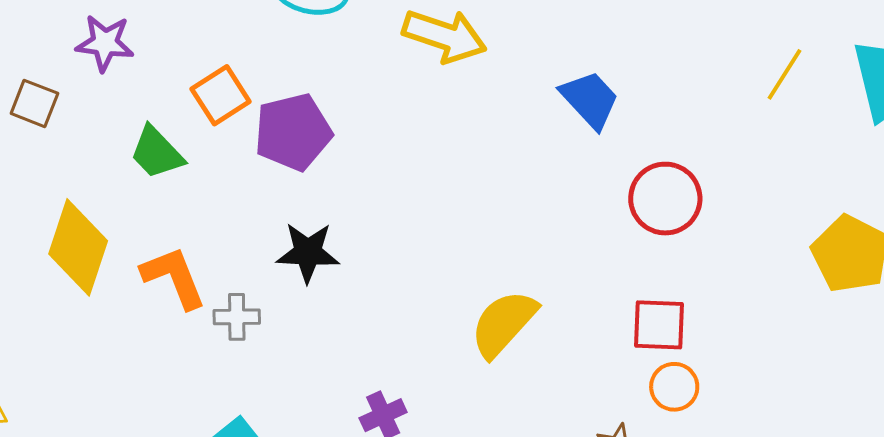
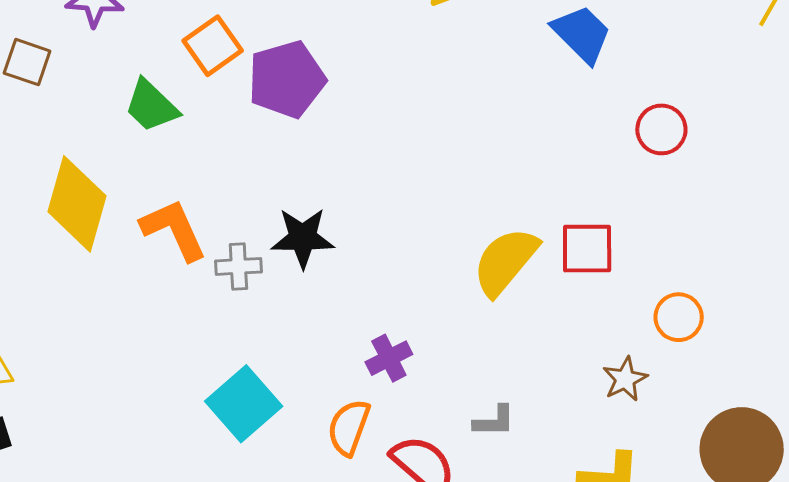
red circle: (665, 199) -> (661, 129), size x0.7
black star: (308, 252) -> (303, 238), moved
red square: (659, 325) -> (587, 249), moved

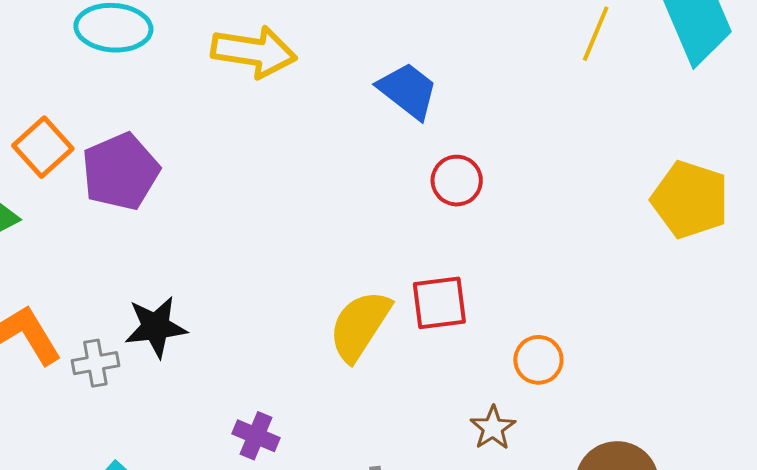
red circle: (661, 129) -> (457, 181), moved
purple cross: (389, 358) -> (256, 436), turned -33

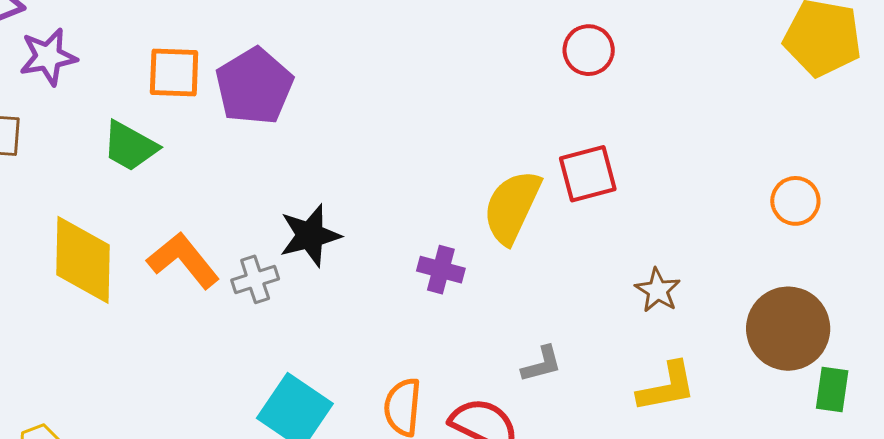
orange square: (43, 147) -> (174, 72), turned -38
orange circle: (538, 360) -> (795, 201), moved
purple cross: (256, 436) -> (441, 270), moved

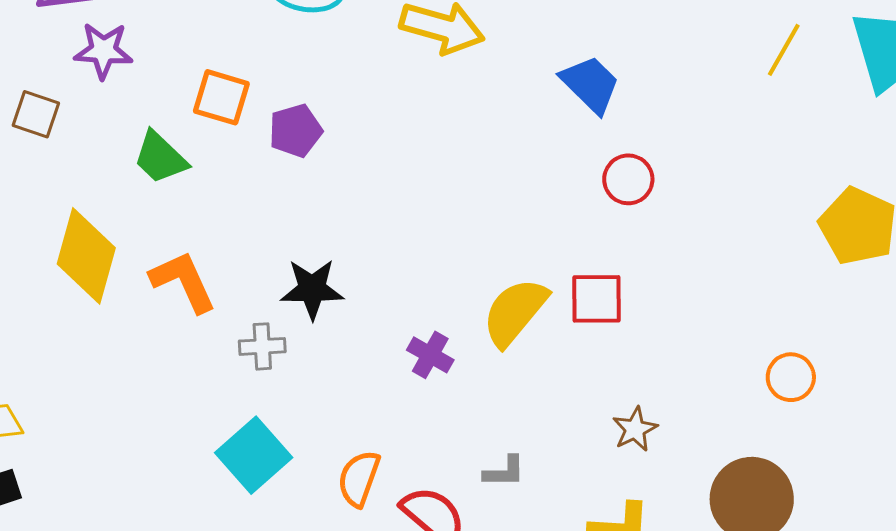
purple pentagon: (254, 86) -> (295, 131), size x0.7
gray cross: (255, 279) -> (262, 346), moved

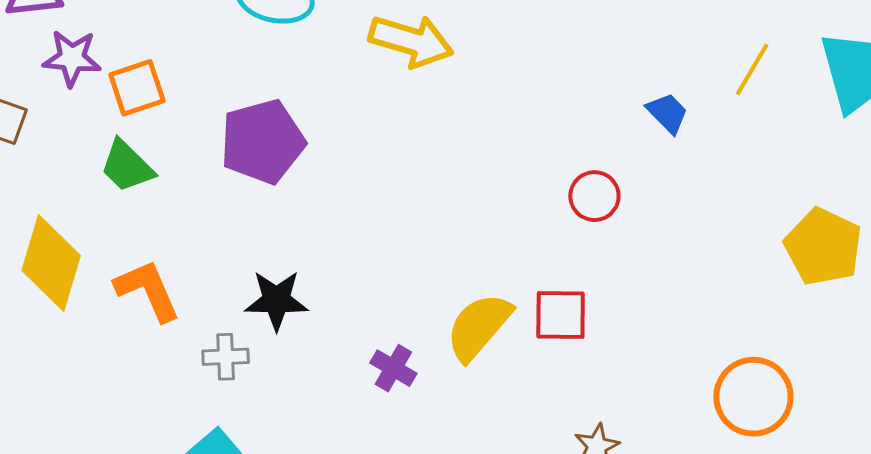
blue trapezoid: (590, 84) -> (668, 113), moved, size x0.7
orange square: (221, 97) -> (137, 88), moved, turned -36
purple pentagon: (295, 131) -> (263, 142), size x1.6
orange circle: (791, 377) -> (753, 397), size x1.6

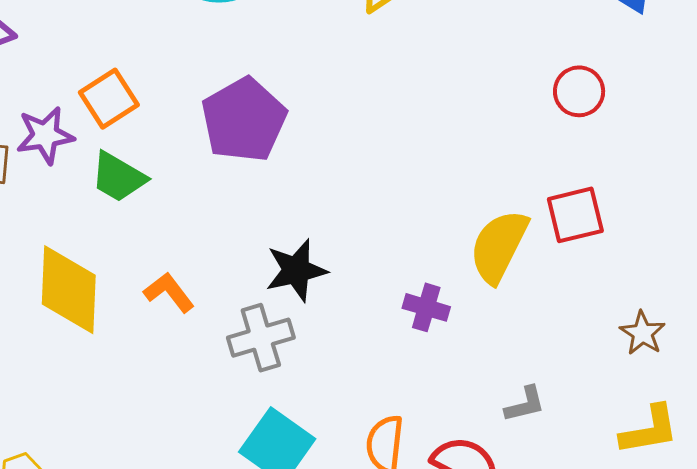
purple star: (72, 58) -> (45, 135), moved
orange L-shape: (148, 290) -> (169, 292), size x0.7
gray cross: (226, 357) -> (261, 338), size x1.4

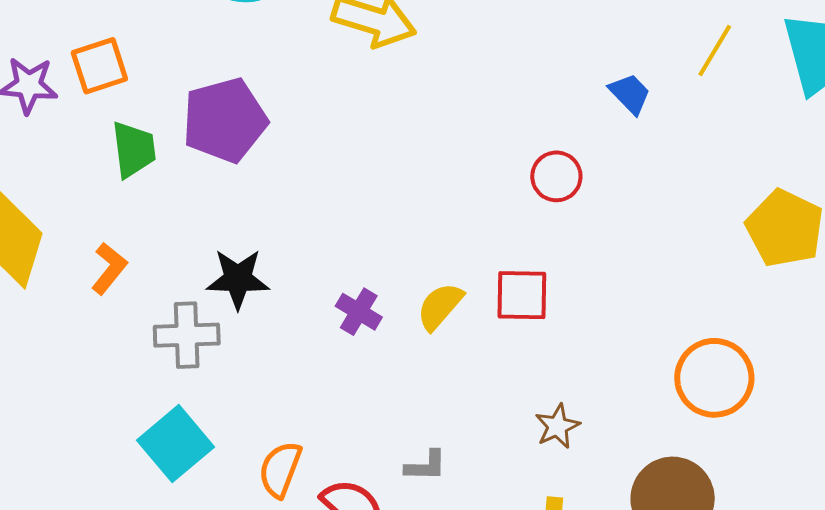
green trapezoid: (118, 177) -> (134, 149), moved, turned -142
yellow semicircle: (499, 246) -> (440, 306), size x0.7
orange L-shape: (169, 292) -> (109, 268), turned 62
purple cross: (426, 307) -> (359, 312), moved

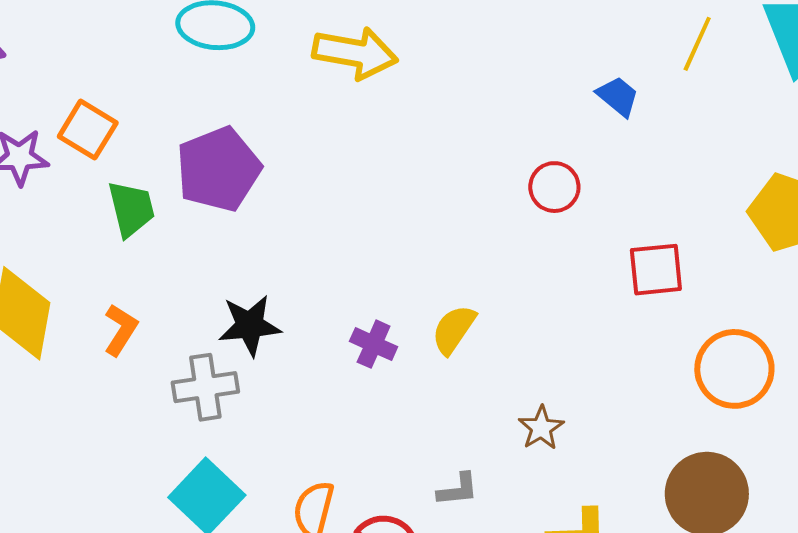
orange square: (99, 66) -> (88, 130), turned -34
red square: (522, 295) -> (656, 270), moved
brown star: (557, 426) -> (541, 428), moved

